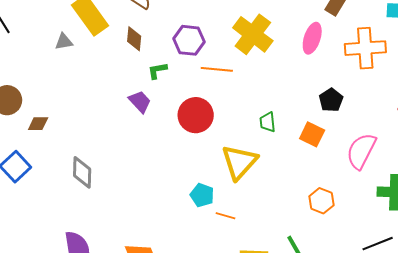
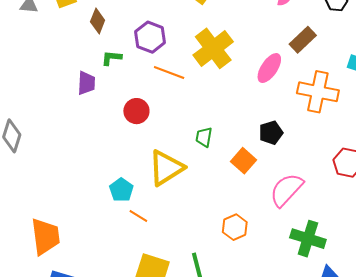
purple trapezoid: (140, 102) -> (86, 83), turned 30
red circle: (196, 115) -> (136, 111), size x0.7

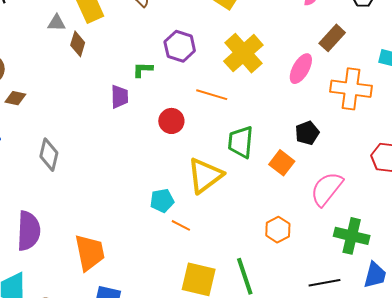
brown diamond: (98, 21) -> (78, 44), moved
orange line: (169, 73) -> (212, 95), moved
green trapezoid: (204, 137) -> (241, 142), size x1.6
cyan pentagon: (121, 190) -> (162, 201), turned 30

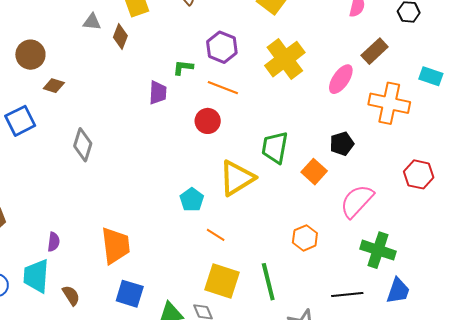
gray triangle: (57, 23) -> (92, 22), moved
orange line: (212, 95) -> (223, 88), moved
cyan pentagon: (162, 201) -> (192, 200), turned -30
orange line: (181, 225) -> (216, 235), moved
purple semicircle: (29, 231) -> (54, 242), moved, size x0.5

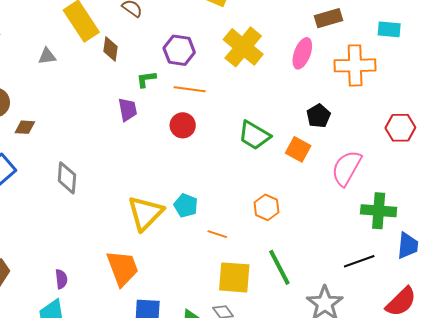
brown diamond: (120, 37) -> (111, 49), moved
brown rectangle: (375, 51) -> (328, 18), turned 40
green trapezoid: (275, 147) -> (254, 135), turned -56
yellow triangle: (237, 178) -> (145, 213), moved
orange hexagon: (305, 238) -> (267, 207), moved

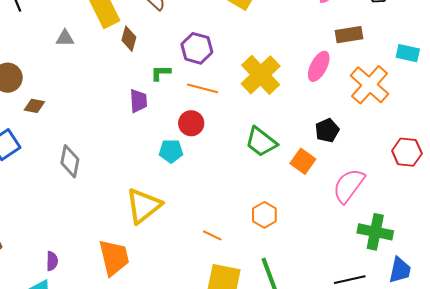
yellow cross: (243, 47) -> (261, 75), moved
orange cross: (355, 65) -> (370, 85), turned 36
cyan pentagon: (186, 206) -> (171, 151), moved, turned -30

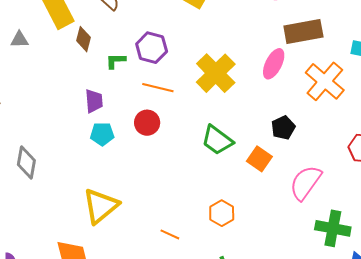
brown rectangle: (349, 35) -> (303, 32), size x1.4
green L-shape: (161, 73) -> (116, 61), moved
cyan pentagon: (171, 151) -> (102, 134), moved

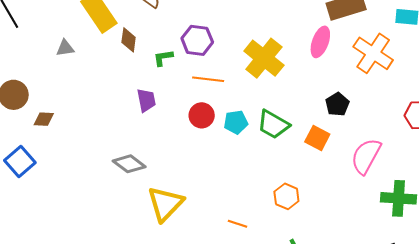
cyan pentagon: (102, 134) -> (236, 122), moved
gray diamond: (26, 162) -> (129, 164), moved, turned -56

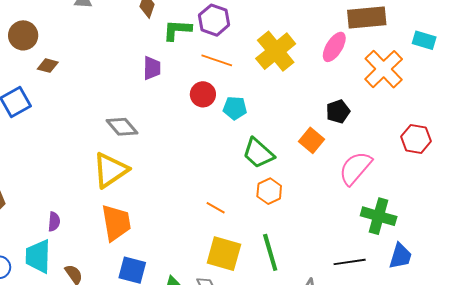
green L-shape: (163, 58) -> (177, 30), size x1.4
green trapezoid: (273, 124) -> (258, 153), moved
yellow triangle: (165, 204) -> (110, 170), moved

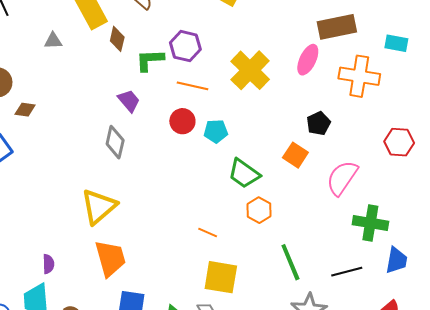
purple trapezoid: (152, 68) -> (129, 101), turned -35
orange cross: (384, 69) -> (359, 76), turned -30
gray diamond: (122, 127) -> (115, 142), moved, turned 60
green line: (270, 252) -> (290, 262), moved

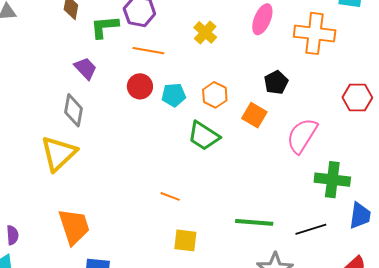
yellow cross: (250, 70) -> (205, 32), size x0.6
yellow triangle: (99, 207) -> (59, 154), moved
orange hexagon: (259, 210) -> (215, 95), moved
green line: (290, 262) -> (254, 222), turned -60
yellow square: (221, 277) -> (185, 240), size x0.7

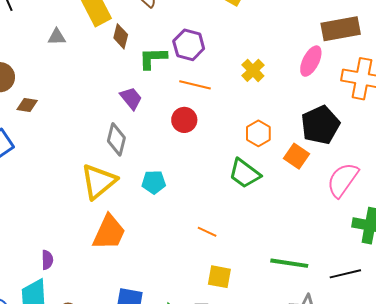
black pentagon: (276, 82) -> (320, 125), size x1.6
cyan pentagon: (174, 95) -> (154, 182), moved
orange trapezoid: (74, 227) -> (109, 232), moved, turned 39

